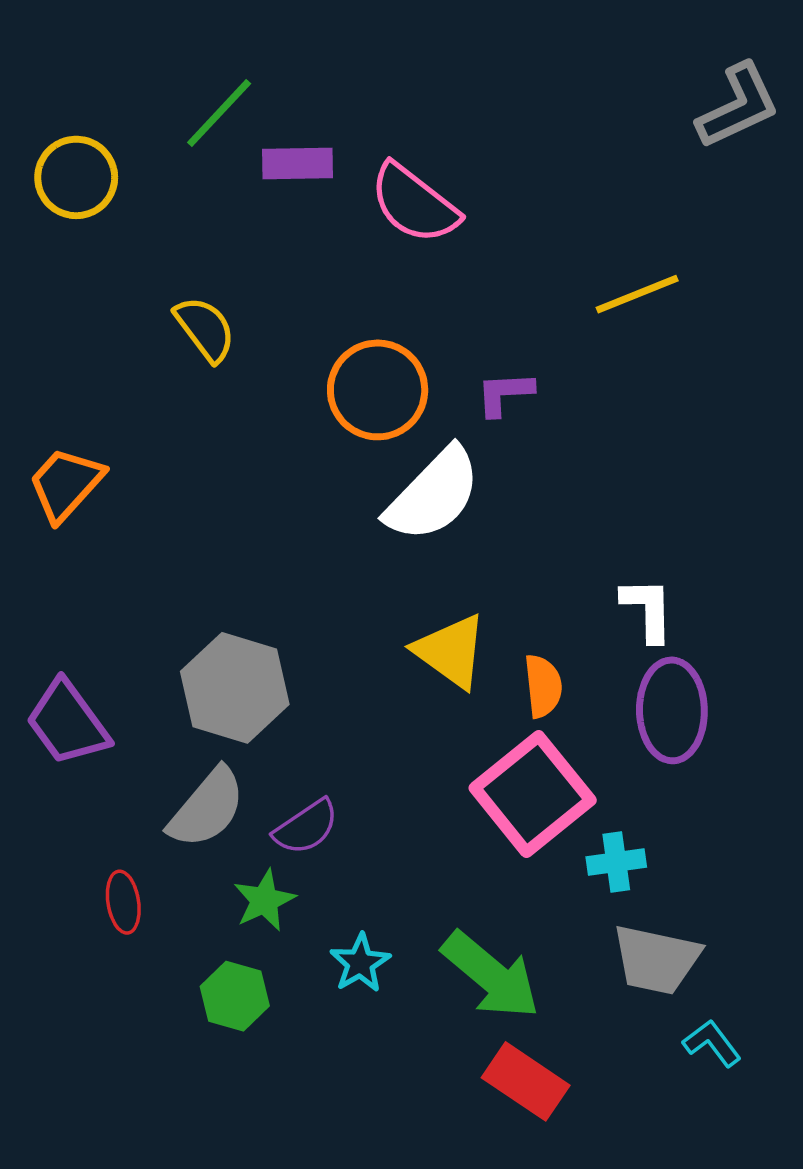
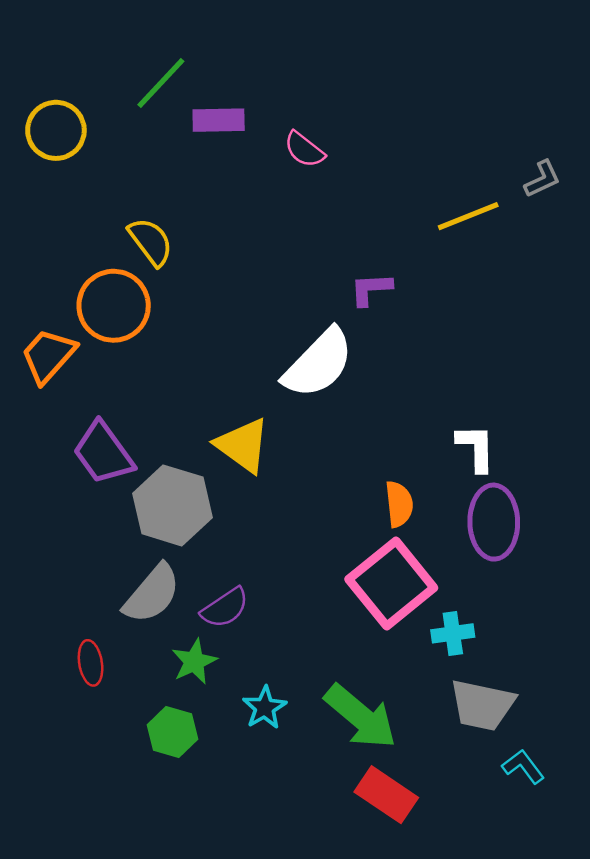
gray L-shape: (738, 106) -> (542, 179), moved, size x0.6
pink semicircle: (414, 204) -> (304, 150), size x0.6
orange circle: (378, 390) -> (114, 306), moved
yellow triangle: (451, 651) -> (243, 445), moved
purple trapezoid: (68, 723) -> (103, 453), moved

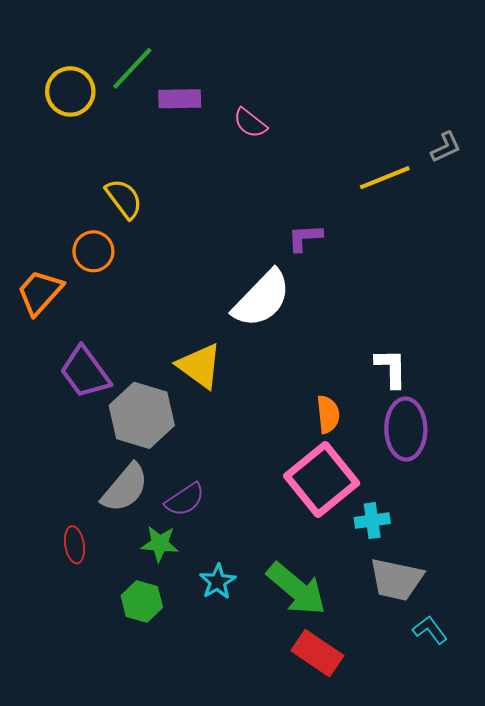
yellow circle: (56, 130) -> (70, 91), moved
orange circle: (114, 306) -> (93, 251), size x0.7
green star: (194, 662) -> (160, 544), turned 30

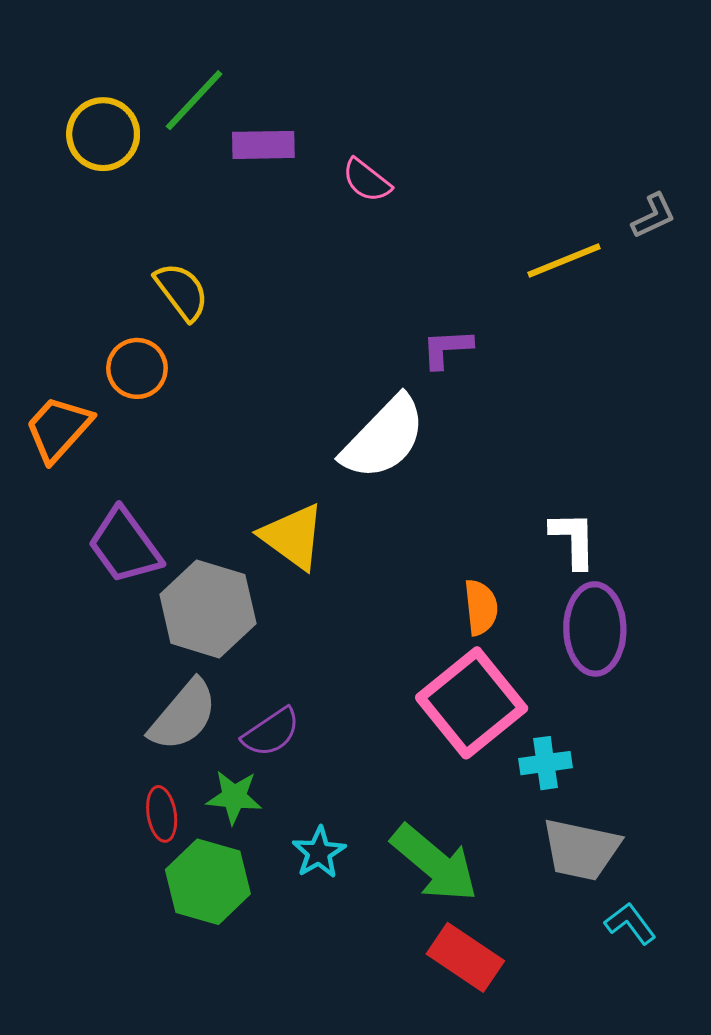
red ellipse: (74, 545) -> (162, 814), moved
green hexagon: (142, 602) -> (208, 882), size x1.4

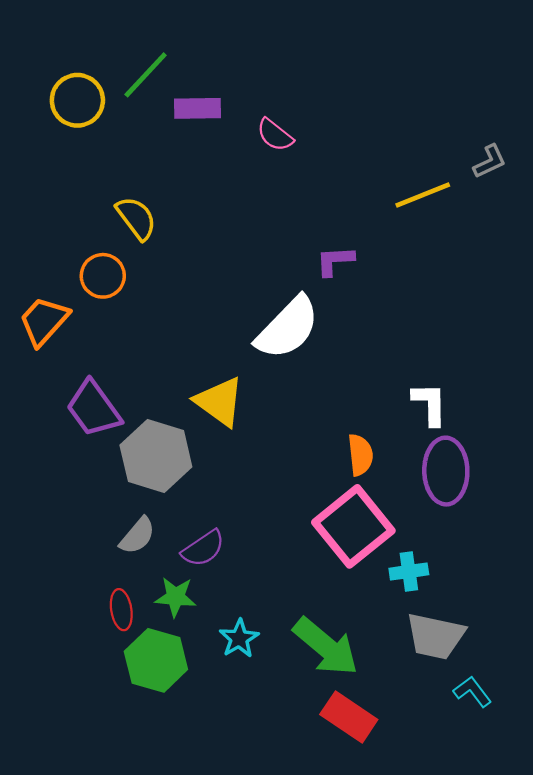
gray semicircle: (183, 715) -> (137, 536), size x0.7

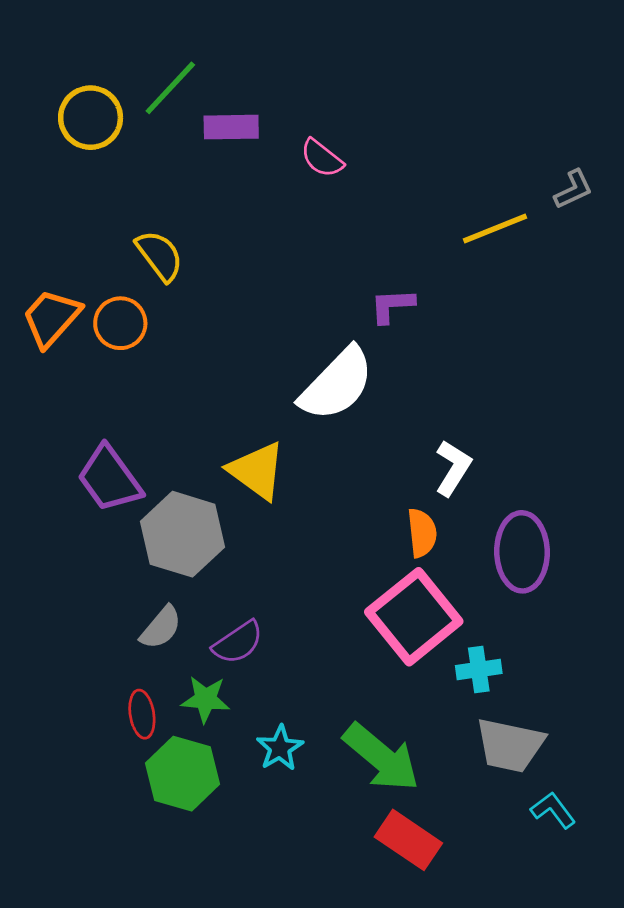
orange trapezoid: (44, 321) -> (51, 318), moved
white L-shape: (430, 404) -> (453, 468), moved, turned 33

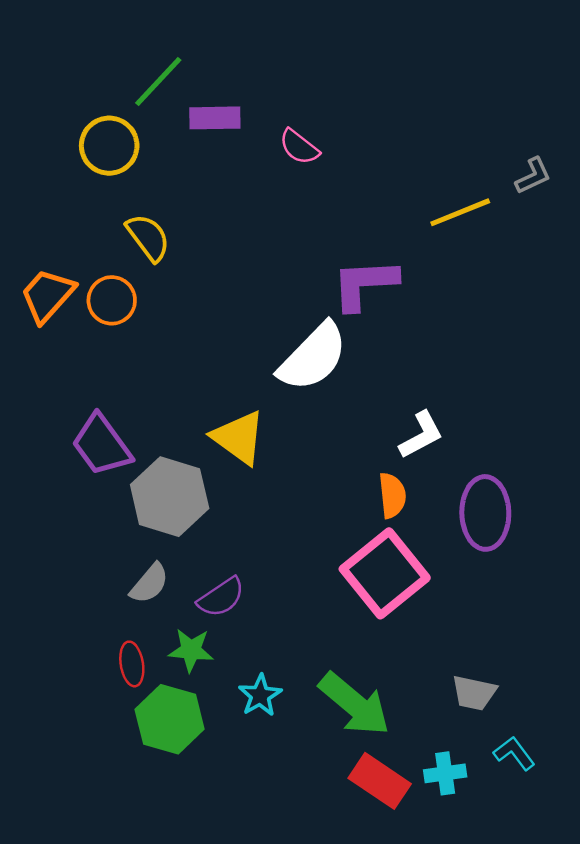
yellow circle: (91, 118) -> (109, 146), moved
purple L-shape: (392, 306) -> (365, 284), size x1.6
white L-shape: (453, 468) -> (421, 435), turned 30
cyan cross: (479, 669) -> (445, 773), moved
gray trapezoid: (510, 745) -> (474, 693), size x0.7

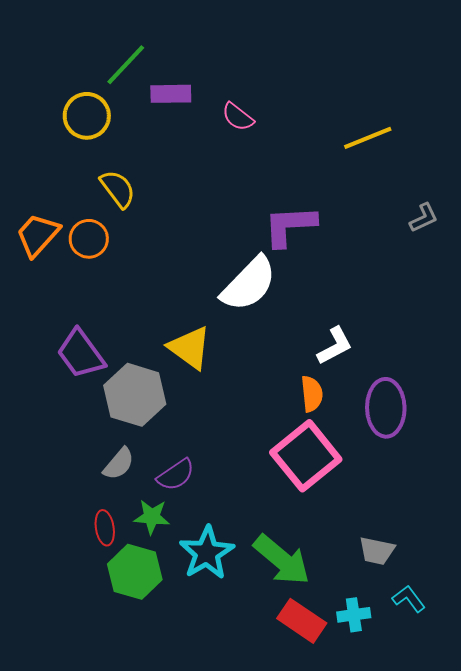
gray L-shape: (533, 176) -> (424, 218), moved
yellow line: (460, 212) -> (368, 138), moved
cyan star: (260, 695) -> (207, 553), size x1.6

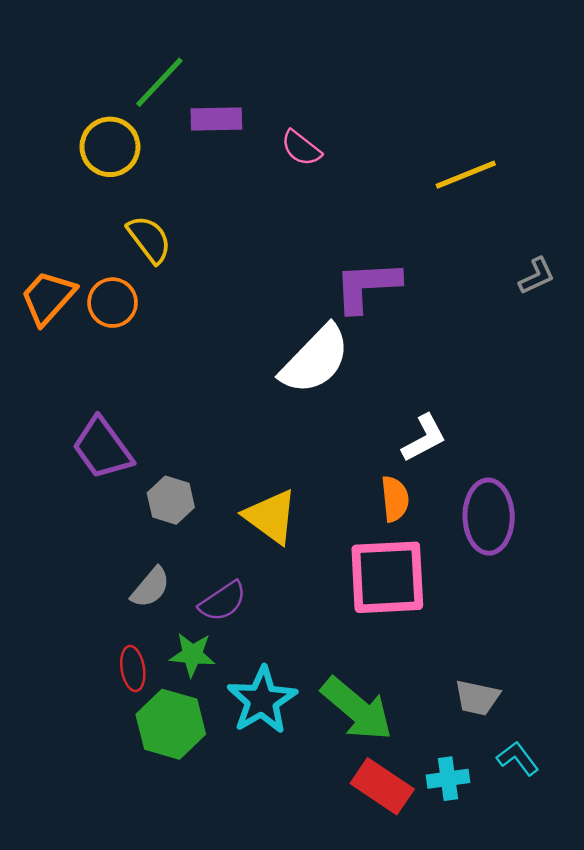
yellow triangle: (190, 348) -> (271, 517), moved
gray hexagon: (135, 395) -> (171, 500), size x0.6
pink square: (306, 456) -> (387, 577), turned 36

